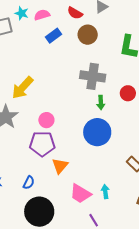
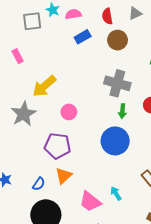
red semicircle: (75, 13) -> (107, 16), turned 42
pink circle: (46, 120) -> (69, 112), moved
orange triangle: (60, 166) -> (63, 176), moved
cyan arrow: (105, 192) -> (116, 193), moved, turned -32

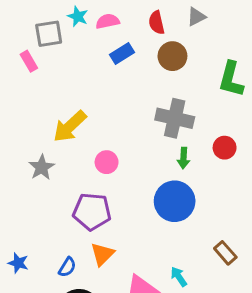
pink rectangle: (18, 56) -> (29, 61), moved
gray star: (24, 114) -> (42, 167), size x0.7

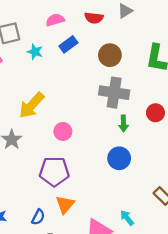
cyan star: (78, 16) -> (35, 52), moved
red semicircle: (156, 23) -> (94, 18), turned -66
brown circle: (172, 56) -> (110, 55), moved
blue circle: (175, 201) -> (119, 158), size x0.7

